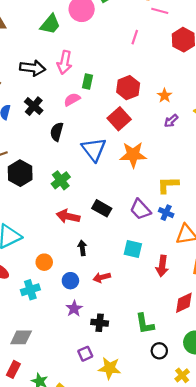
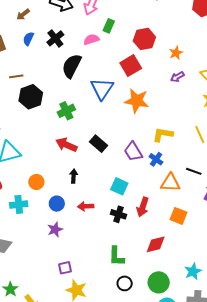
black semicircle: (57, 132) -> (72, 66), size x1.4
black cross: (100, 323) -> (118, 214), moved
purple square: (85, 354) -> (65, 268), moved

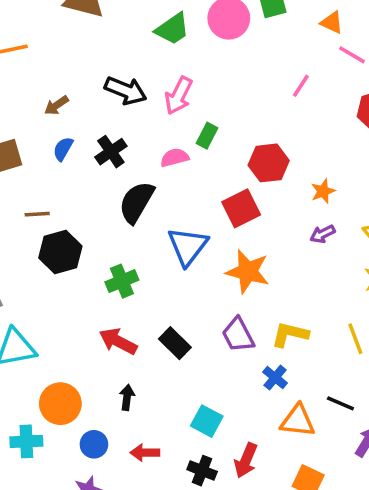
purple trapezoid: (133, 152) -> (238, 335), moved
orange circle: (36, 182) -> (60, 404), size x1.5

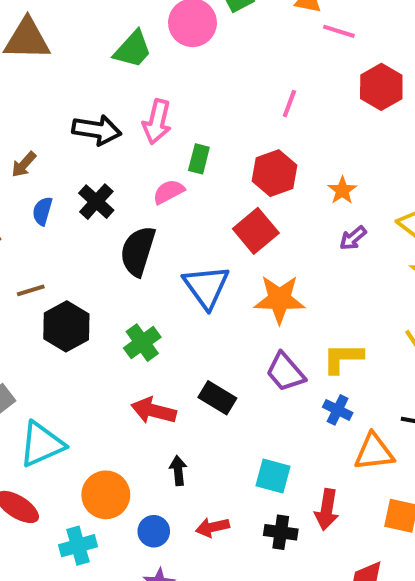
pink line: (301, 86) -> (289, 104), moved

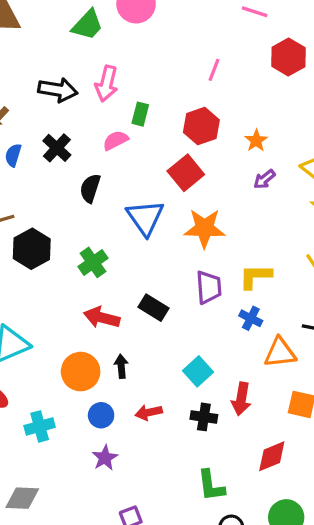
black semicircle: (138, 251) -> (90, 188), size x0.7
purple trapezoid: (285, 372) -> (209, 287), turned -144
cyan square: (273, 476) -> (198, 371), turned 32
orange circle: (106, 495) -> (81, 372), moved

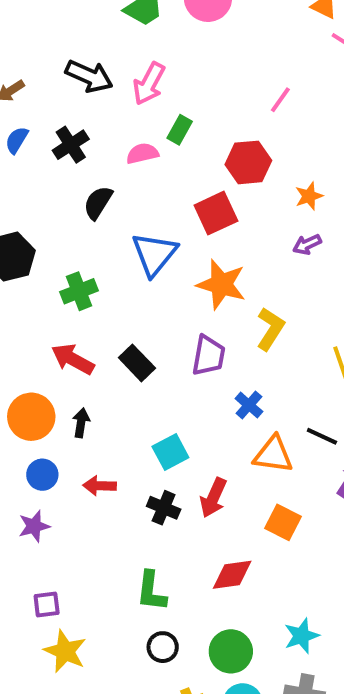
yellow L-shape: (255, 276) -> (270, 329), moved, turned 108

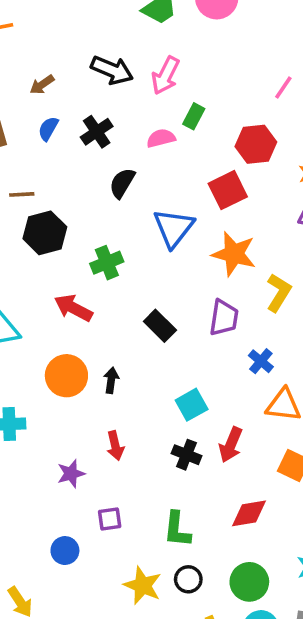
red arrow: (73, 359) -> (73, 308), moved
blue circle: (42, 475) -> (65, 551), moved
red arrow: (100, 486) -> (115, 446), moved, turned -104
purple square: (47, 605) -> (110, 519), moved
yellow star: (65, 651) -> (143, 585), moved

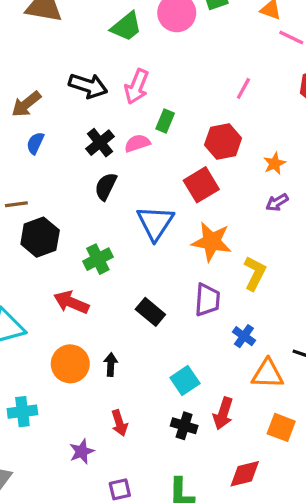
brown arrow: (42, 85) -> (26, 104), size x1.4
black cross: (97, 132) -> (100, 143), moved

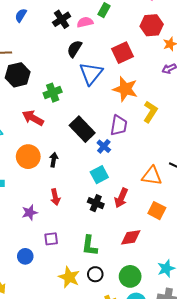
red hexagon: (223, 142) -> (152, 25), moved
black semicircle: (106, 186) -> (74, 49), moved
black rectangle: (150, 312) -> (82, 129), size x1.4
blue cross: (244, 336) -> (104, 146), moved

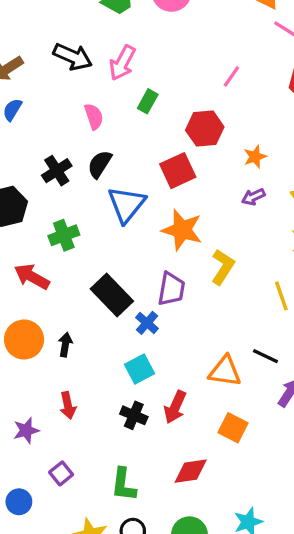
black cross: (62, 19) -> (57, 171), moved
pink semicircle: (85, 22) -> (94, 116), moved, turned 84
red hexagon: (152, 25) -> (205, 129), moved
purple square: (51, 239) -> (61, 473), turned -32

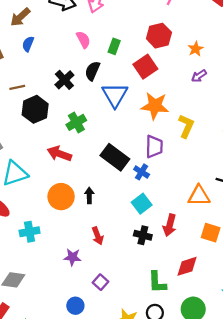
green rectangle: (148, 101) -> (114, 46), moved
purple star: (26, 430) -> (72, 257), turned 30
green L-shape: (123, 485) -> (157, 282), moved

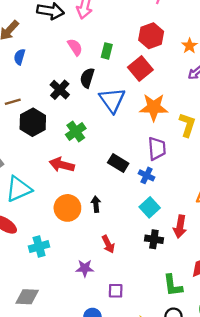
black rectangle: (115, 157) -> (118, 163), size x0.7
purple square: (101, 282) -> (116, 291), turned -35

